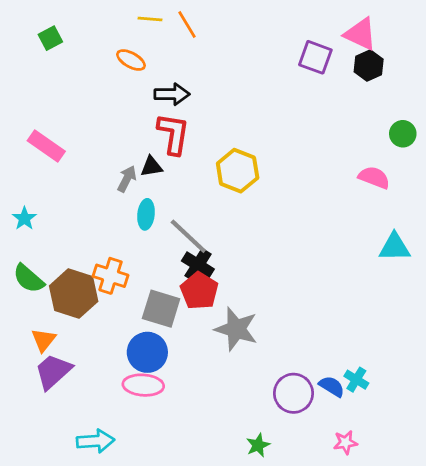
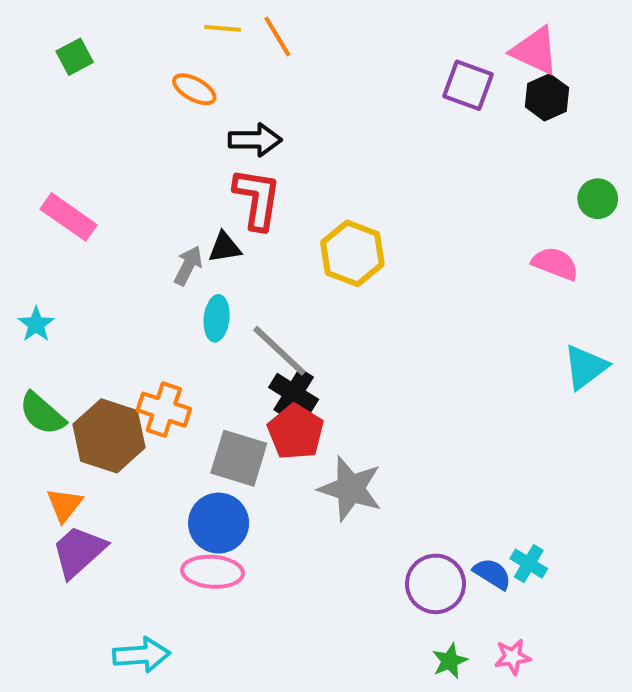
cyan triangle: (395, 247) -> (586, 367), turned -36
green star: (258, 445) -> (450, 661), moved

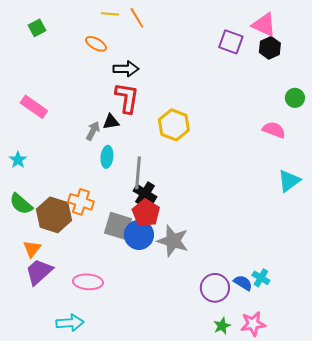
gray line: (279, 351) -> (138, 173), turned 52
blue circle: (219, 523) -> (139, 235), moved
pink ellipse: (213, 572) -> (88, 282), moved
pink star: (513, 657) -> (253, 324), size x1.4

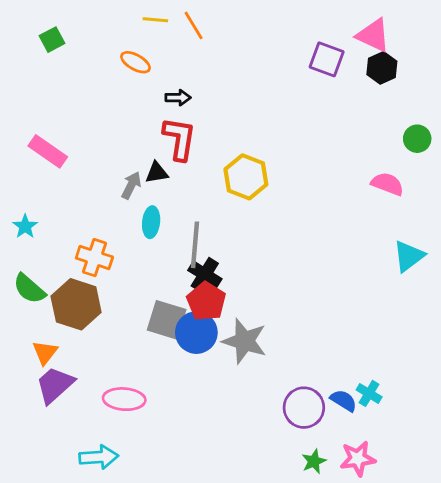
black arrow: (126, 69) -> (178, 98), size x0.7
orange cross: (81, 202) -> (94, 258), moved

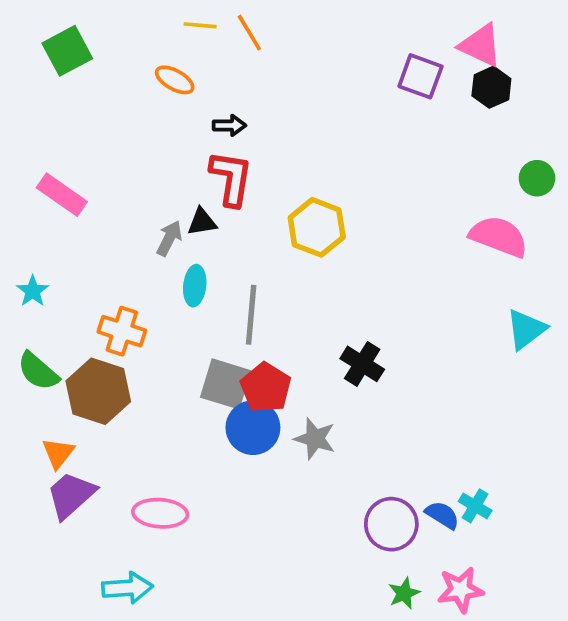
green square: (52, 40) -> (67, 51), size x1.5
pink semicircle: (387, 184) -> (499, 236), size x1.4
black cross: (205, 275) -> (362, 364), moved
gray square: (167, 320) -> (226, 384), moved
gray star: (244, 341) -> (315, 439), size x0.7

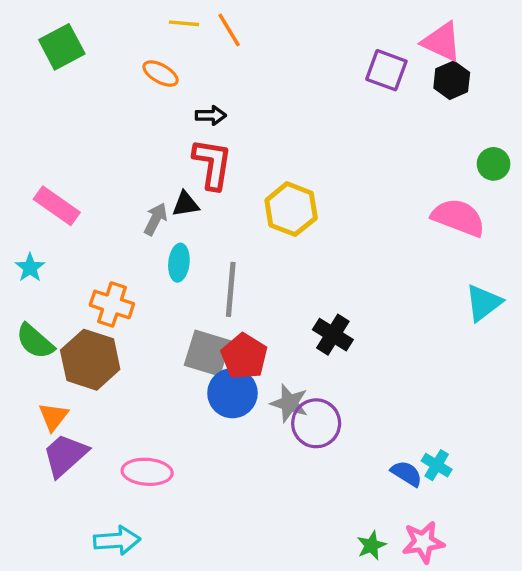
pink rectangle: (62, 195) -> (57, 206), moved
purple circle: (391, 524) -> (316, 423), moved

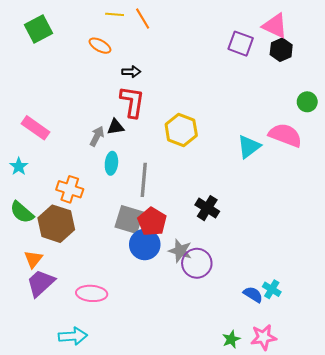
cyan triangle: (483, 303) -> (249, 147), moved

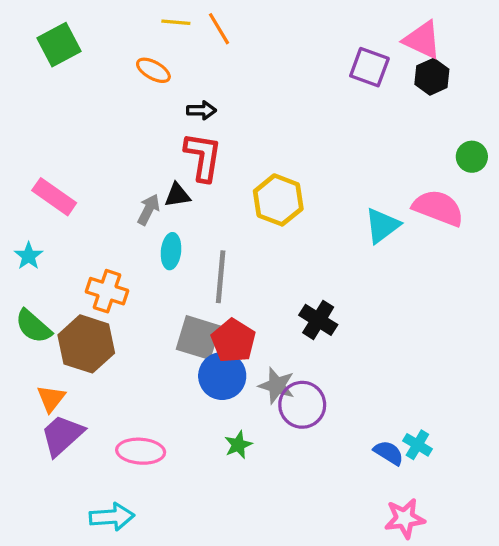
green star: (231, 339) -> (238, 445), moved

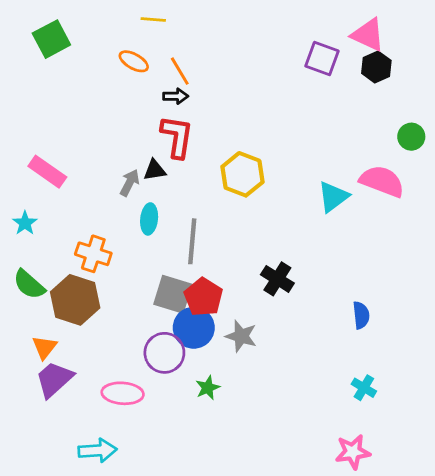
orange line: (219, 29) -> (180, 71), moved
purple circle: (302, 405) -> (164, 353), moved
blue semicircle: (389, 453) -> (361, 315), moved, turned 52

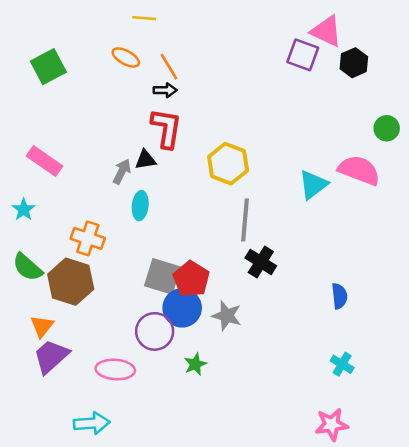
pink triangle: (368, 35) -> (326, 31), moved
green square: (51, 39) -> (48, 67), moved
gray line: (192, 241) -> (245, 220), moved

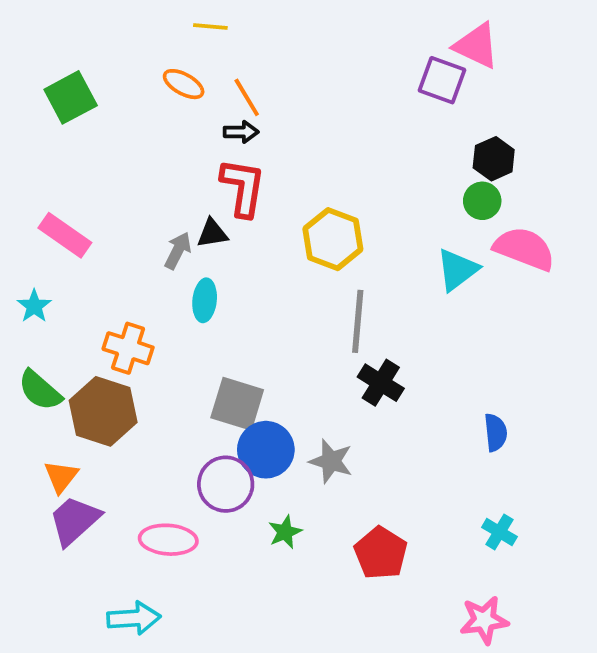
black hexagon: (354, 63) -> (494, 159), moved
green circle: (387, 128) -> (482, 201), moved
red pentagon: (191, 279) -> (381, 553), moved

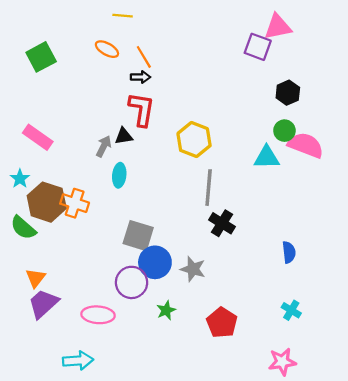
pink triangle: (476, 46) -> (278, 27), turned -36
green circle: (482, 201) -> (284, 131), moved
cyan triangle: (457, 270) -> (267, 157), turned 36
brown hexagon: (103, 411) -> (47, 202), moved

